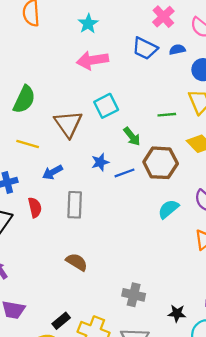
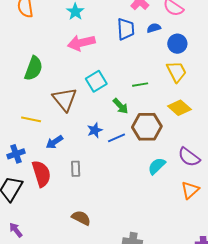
blue trapezoid: (145, 48) -> (126, 29), turned -115
green semicircle: (24, 99) -> (34, 68), moved
green line: (167, 115) -> (140, 85), moved
gray rectangle: (75, 205) -> (76, 169), size x0.7
red semicircle: (35, 207) -> (41, 174), size x1.5

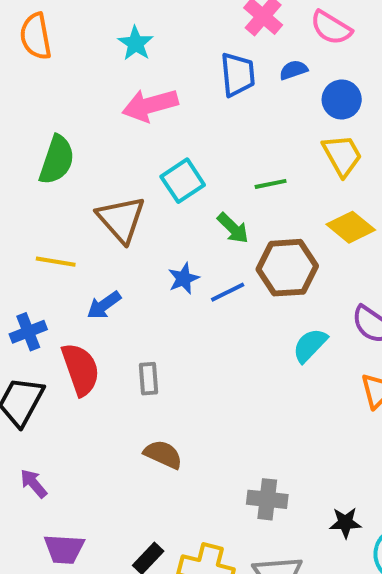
gray rectangle: (76, 169) -> (148, 379), moved

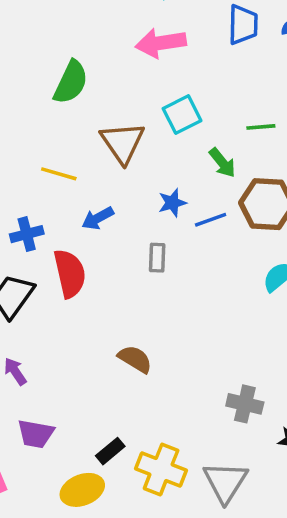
gray rectangle: (148, 379) -> (157, 258), moved
gray cross: (267, 499) -> (245, 404), moved

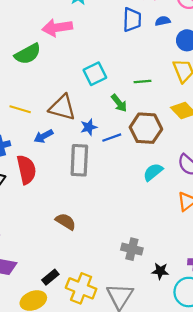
pink arrow: (161, 43) -> (57, 28), moved
green semicircle: (71, 82) -> (28, 54), turned 36
brown triangle: (122, 143) -> (62, 108), moved, turned -40
gray rectangle: (157, 258) -> (79, 160), size x1.8

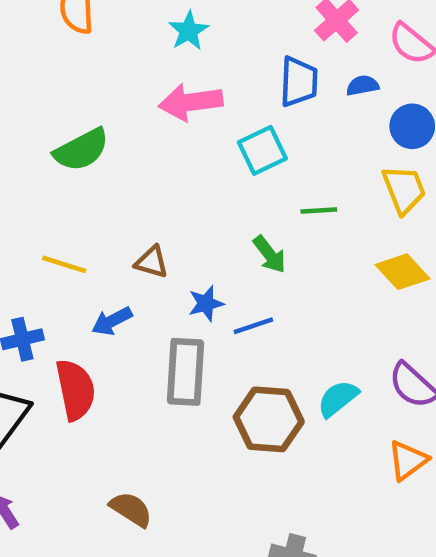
pink arrow: (57, 28) -> (191, 102), moved
cyan square: (95, 74) -> (262, 150), moved
brown triangle: (62, 108) -> (152, 262), size x0.6
brown hexagon: (146, 128) -> (269, 419), moved
brown semicircle: (66, 222) -> (131, 509), moved

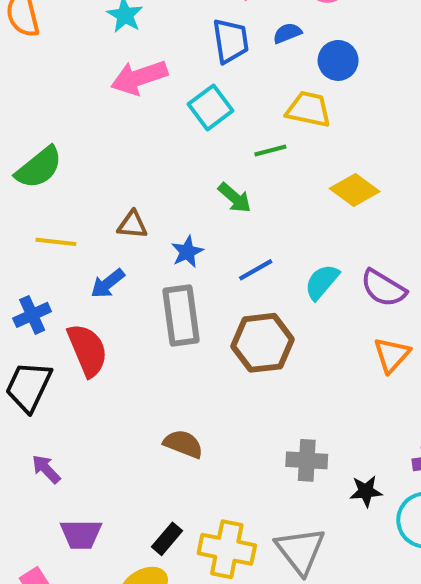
green semicircle: (81, 150) -> (39, 168), moved
yellow trapezoid: (404, 189) -> (309, 109), moved, turned -45
blue line: (253, 326) -> (256, 270), moved
cyan semicircle: (338, 399) -> (322, 282), moved
brown semicircle: (131, 509) -> (183, 444), moved

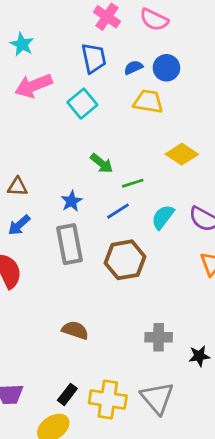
blue semicircle: (287, 33) -> (133, 67), moved
green line: (270, 151) -> (133, 183), moved
brown triangle: (132, 225) -> (17, 187), moved

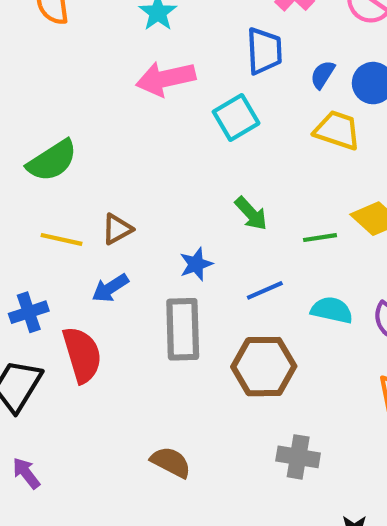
blue semicircle: (133, 67) -> (323, 75), turned -42
green line: (133, 183) -> (320, 238), moved
brown triangle: (17, 187) -> (117, 229), turned -40
cyan semicircle: (163, 217) -> (332, 310), turned 56
gray cross: (159, 337) -> (298, 457), moved

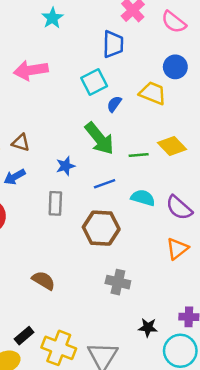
blue semicircle: (323, 75) -> (114, 104), moved
pink arrow: (166, 79) -> (31, 70), moved
green arrow: (251, 213) -> (99, 138), size x1.6
brown triangle: (117, 229) -> (21, 143), turned 42
gray rectangle: (183, 329) -> (55, 203), size x0.7

